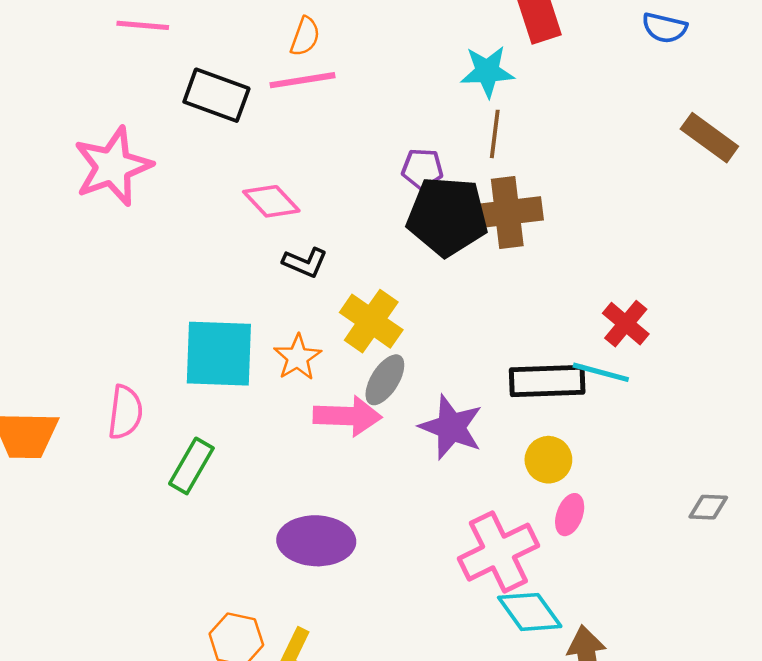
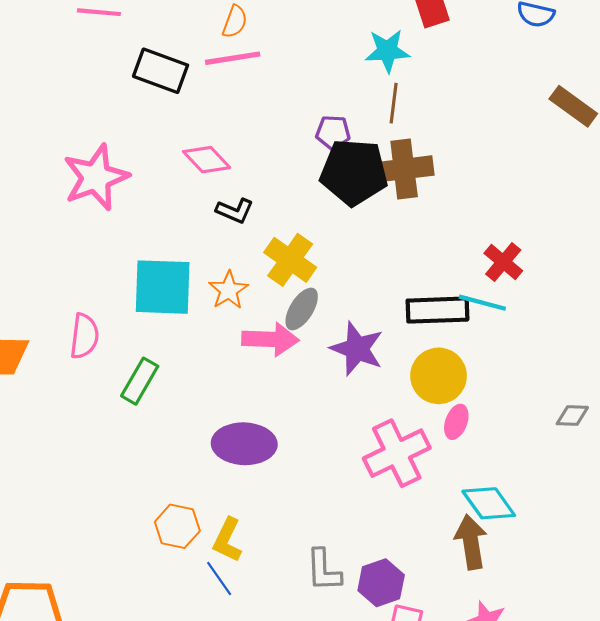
pink star: (113, 166) -> (96, 177), moved
yellow circle: (548, 460) -> (439, 376), size x1.4
cyan diamond: (530, 612) -> (489, 503), moved

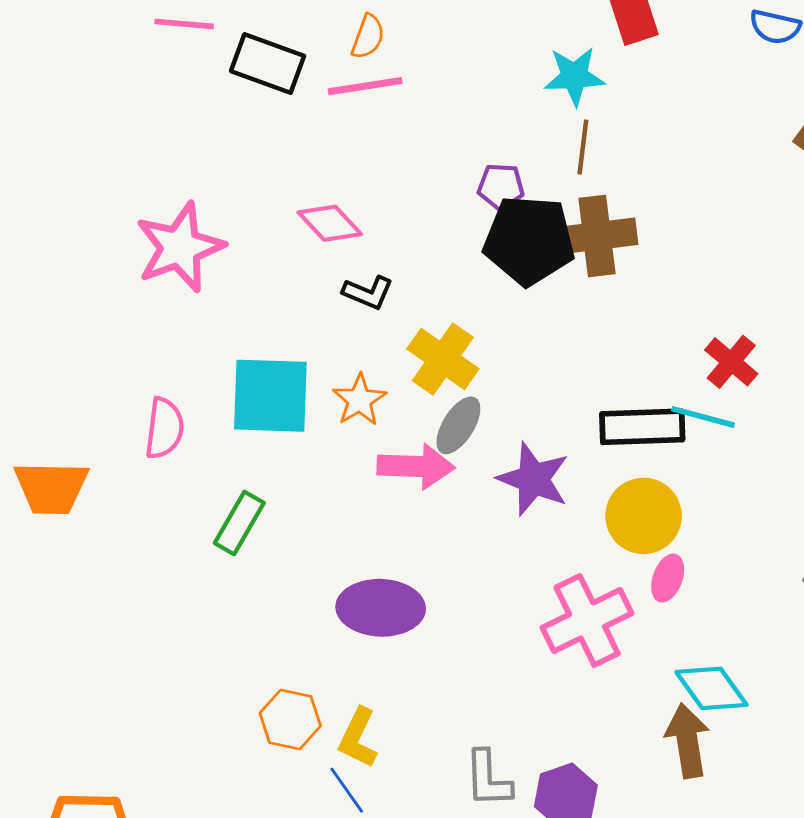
black rectangle: (161, 71) -> (268, 64), moved
pink semicircle: (84, 336) -> (164, 428), moved

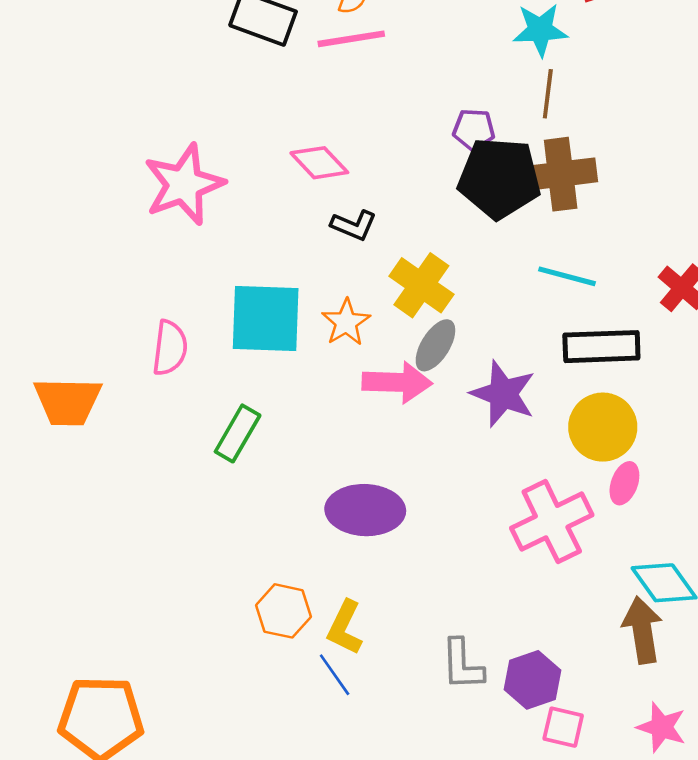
cyan line: (703, 417) -> (567, 276), moved

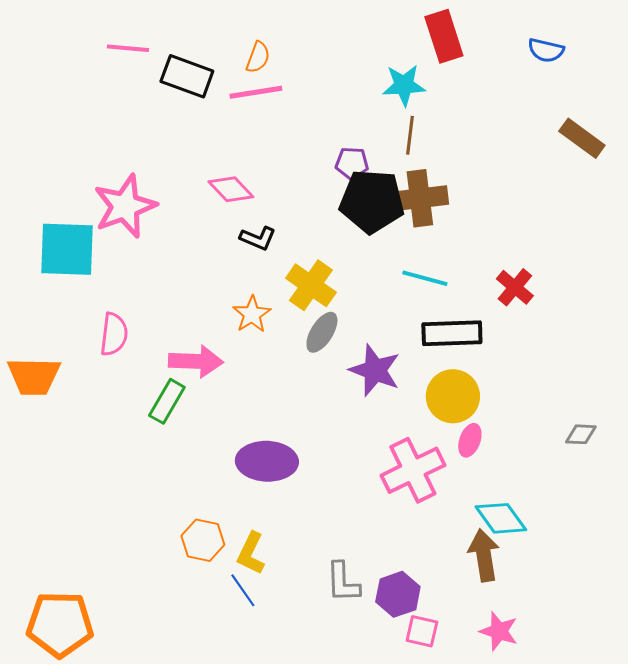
cyan square: (266, 318) -> (67, 249), moved
pink arrow: (397, 382) -> (196, 361), moved

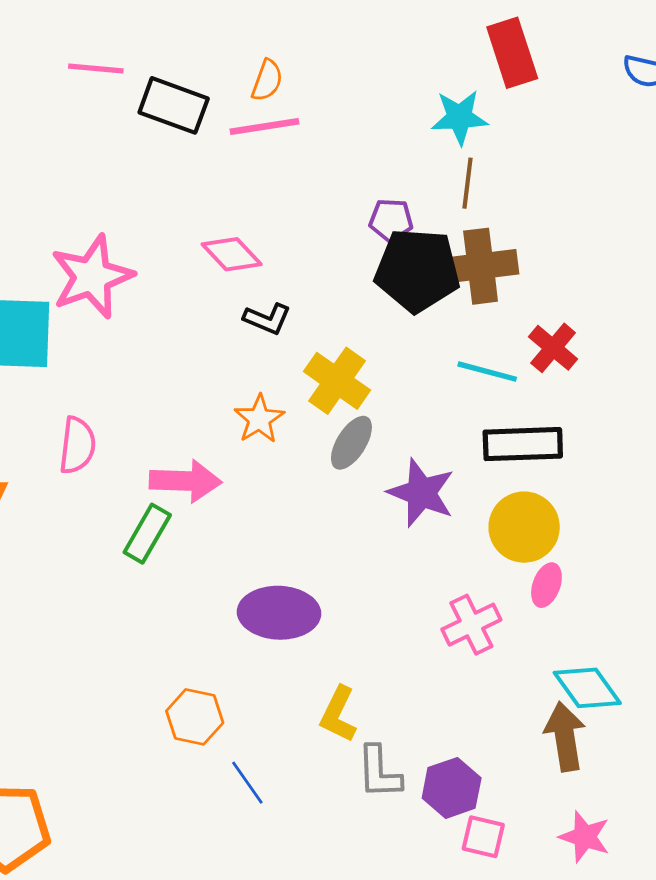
red cross: (515, 287) -> (553, 348), moved
pink cross: (413, 470) -> (471, 625), size x0.7
yellow L-shape: (251, 553) -> (338, 714), moved

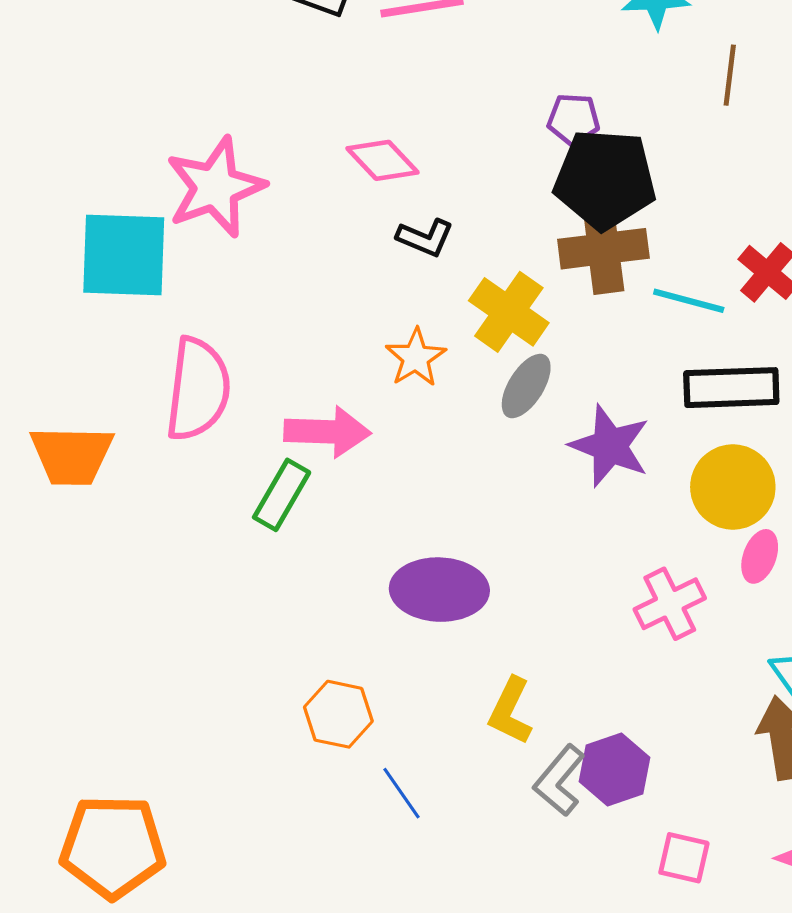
brown line: (467, 183) -> (730, 75), moved
brown cross: (481, 266) -> (603, 249), moved
pink semicircle: (77, 445) -> (198, 389), size x1.5
gray L-shape: (379, 772) -> (559, 780), turned 42
purple hexagon: (452, 788) -> (615, 769), moved

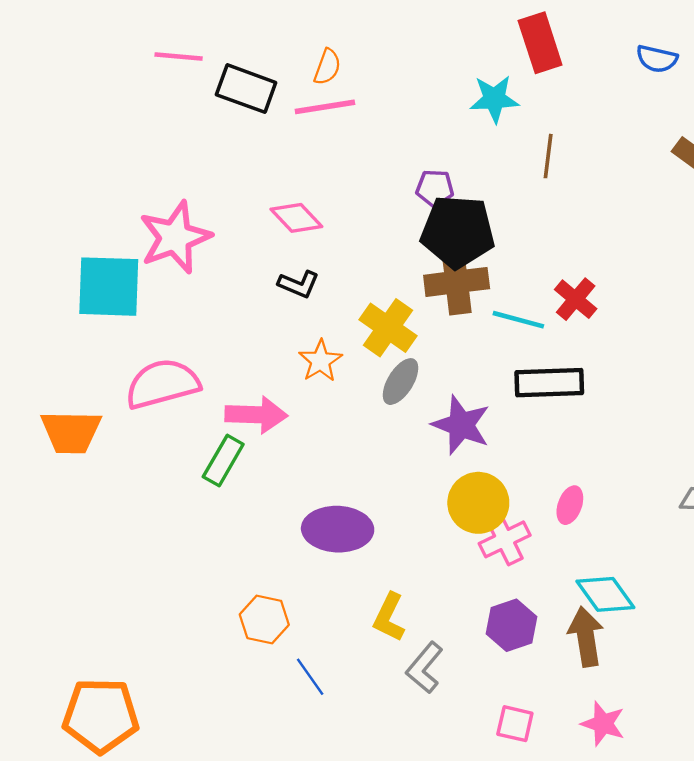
black L-shape: (425, 238) -> (299, 284), moved
pink semicircle: (198, 389) -> (162, 384), turned -112
yellow circle: (733, 487) -> (478, 503), moved
purple hexagon: (615, 769) -> (512, 625), moved

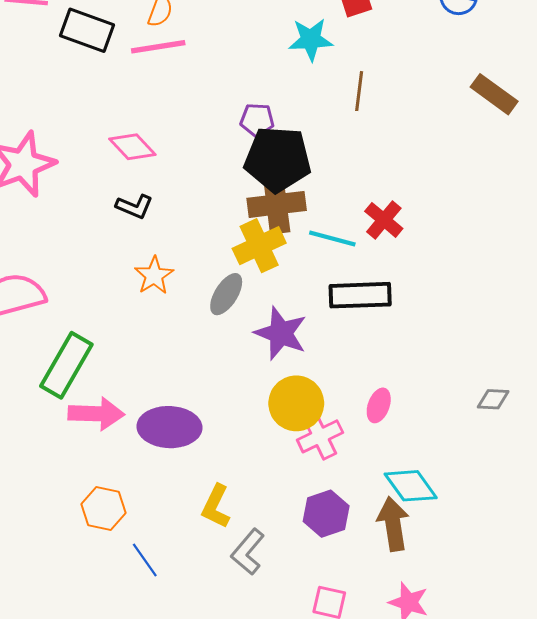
yellow cross: (388, 328) -> (259, 246), moved, turned 30
pink arrow: (256, 415) -> (96, 414), moved
green rectangle: (223, 460) -> (66, 365), size x1.4

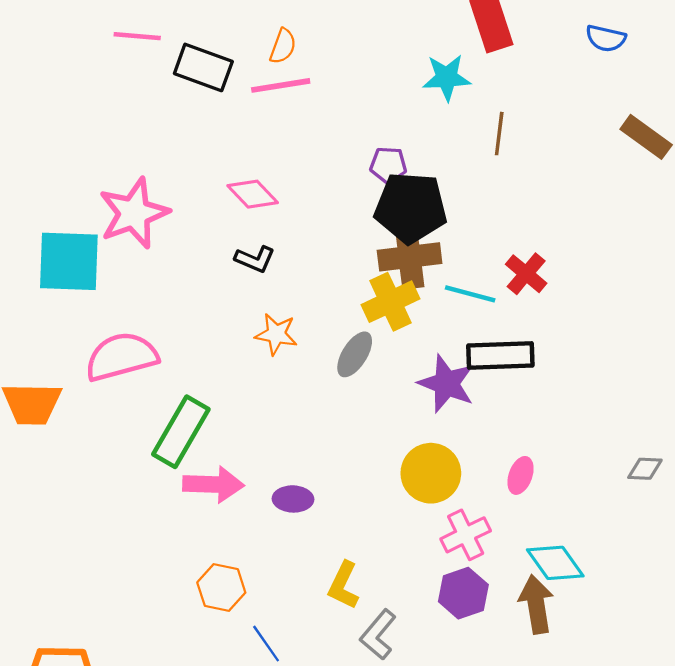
orange star: (154, 276) -> (276, 334), turned -30
purple star: (281, 333) -> (447, 384), moved
purple ellipse: (169, 427) -> (293, 499), size x0.6
pink cross: (320, 436) -> (466, 535), moved

